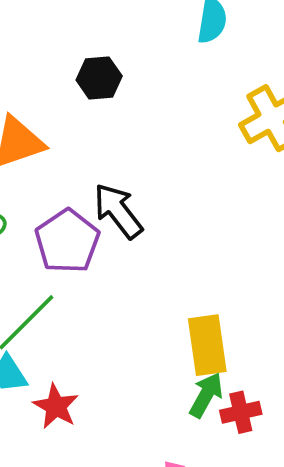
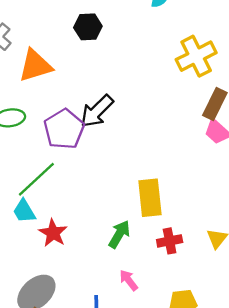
black arrow: (118, 211) -> (97, 111), turned -99
green arrow: (206, 395) -> (119, 234), moved

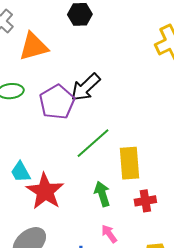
green line: (36, 179) -> (93, 143), moved
red star: (53, 233) -> (45, 191), size x1.5
green arrow: (119, 234) -> (102, 194), turned -50

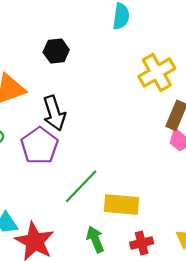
black arrow: (86, 87) -> (54, 113), moved, turned -60
yellow rectangle: (129, 163) -> (122, 204), turned -76

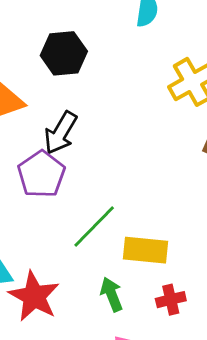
black hexagon: (56, 51) -> (64, 53), size x1.4
black arrow: (54, 113) -> (61, 133), turned 48

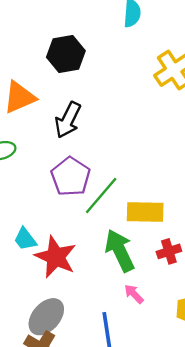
purple pentagon: (41, 174) -> (71, 177), moved
green arrow: (112, 294) -> (120, 251), size x1.5

